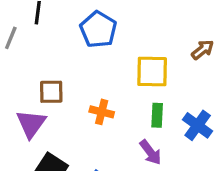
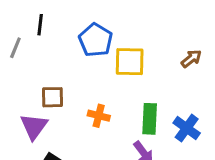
yellow square: (152, 72) -> (130, 62), moved
green rectangle: (157, 115) -> (150, 119), size x1.4

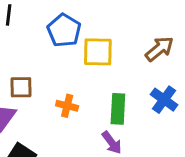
brown arrow: (191, 59) -> (159, 49), size x1.4
blue cross: (187, 128) -> (164, 100), moved

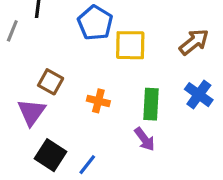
brown square: (21, 87) -> (51, 82), turned 30

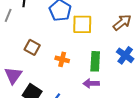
purple triangle: (31, 112) -> (13, 75), moved
purple arrow: (145, 139) -> (91, 83), turned 126

